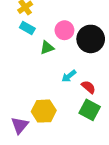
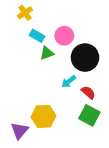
cyan rectangle: (27, 28) -> (37, 36), moved
black circle: (91, 39) -> (85, 58), moved

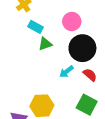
pink circle: (64, 36) -> (72, 21), moved
red semicircle: (88, 92) -> (90, 75), moved

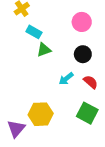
pink circle: (72, 21) -> (82, 22), moved
black circle: (82, 48) -> (83, 54), size x0.6

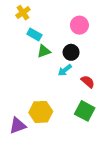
black circle: (83, 54) -> (71, 52), moved
cyan arrow: (66, 79) -> (65, 70), moved
purple triangle: (16, 129) -> (18, 126), turned 30

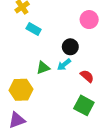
pink circle: (79, 25) -> (89, 20), moved
green triangle: (44, 51) -> (43, 68), moved
yellow hexagon: (41, 112) -> (21, 90), moved

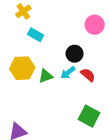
red semicircle: (87, 76) -> (88, 75), moved
yellow hexagon: (21, 90) -> (22, 68), moved

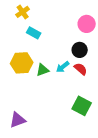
black circle: (75, 54) -> (80, 50), moved

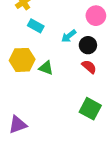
cyan arrow: (63, 67) -> (69, 36), moved
green triangle: (43, 70) -> (46, 68), turned 40

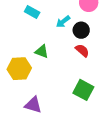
yellow hexagon: (22, 60) -> (19, 69), moved
purple triangle: (18, 125) -> (33, 105), moved, turned 36

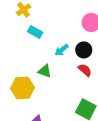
cyan arrow: (63, 22) -> (62, 50), moved

